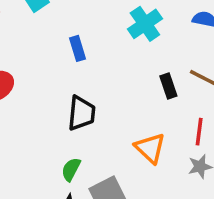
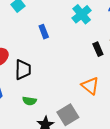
black trapezoid: (81, 113) -> (23, 70), moved
green semicircle: (71, 169) -> (29, 101), moved, turned -104

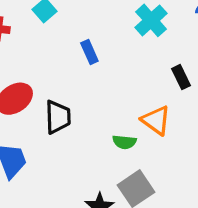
orange triangle: (90, 86) -> (156, 120), moved
green semicircle: (29, 101) -> (124, 142), moved

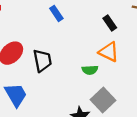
black rectangle: (181, 77) -> (110, 23), moved

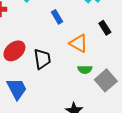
orange triangle: (109, 52) -> (79, 43), moved
gray square: (103, 100) -> (106, 80), moved

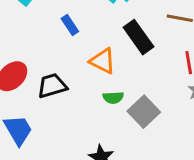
black rectangle: (105, 28) -> (139, 37), size x1.6
black trapezoid: (42, 59) -> (52, 86), turned -95

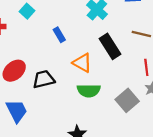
green semicircle: (113, 98) -> (89, 91), size x1.5
gray square: (144, 112) -> (127, 100), moved

